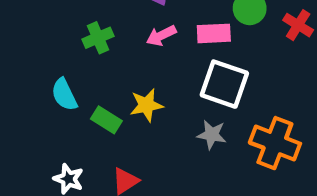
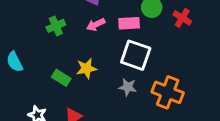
cyan semicircle: (64, 95) -> (15, 62), moved

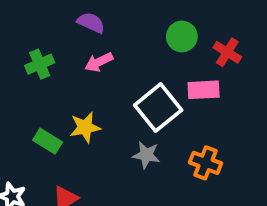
pink rectangle: (129, 23) -> (204, 90), moved
white square: (136, 55) -> (158, 108), turned 32
orange cross: (168, 92) -> (206, 163), size x0.7

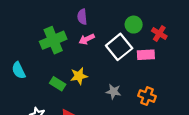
purple semicircle: (91, 23) -> (82, 17), turned -120
green cross: (40, 64) -> (53, 40), size x1.6
white square: (158, 108) -> (119, 47), moved

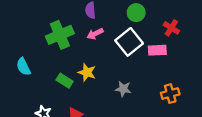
green circle: (134, 25) -> (136, 13), moved
yellow star: (79, 76) -> (87, 72), turned 30
orange cross: (147, 96) -> (170, 94), moved, turned -36

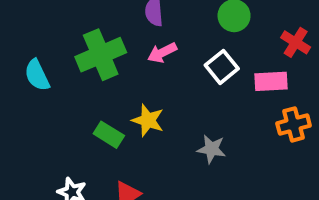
white square: (129, 42) -> (222, 67), size x0.7
cyan semicircle: (23, 67) -> (37, 75), moved
orange cross: (170, 94) -> (294, 124), moved

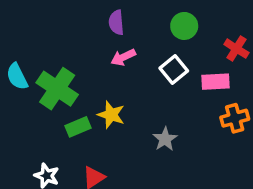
green cross: (101, 55) -> (57, 89), moved, turned -33
green rectangle: (109, 135) -> (78, 127), turned -55
gray star: (211, 149) -> (165, 139), turned 30

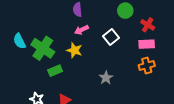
green circle: (184, 26) -> (125, 11), moved
pink rectangle: (216, 82) -> (147, 44), moved
yellow star: (111, 115) -> (74, 50), moved

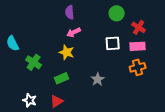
white square: (111, 37) -> (113, 43), moved, turned 35
green cross: (43, 48) -> (34, 62), moved, size x0.7
green rectangle: (55, 71) -> (62, 78), moved

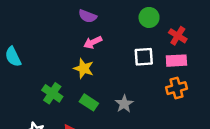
purple semicircle: (70, 12) -> (88, 16), turned -64
green cross: (34, 62) -> (52, 93), moved
green rectangle: (62, 78) -> (89, 102), moved, turned 56

